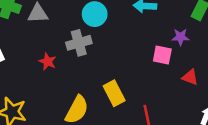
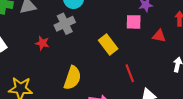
yellow rectangle: (114, 93) -> (108, 45), moved

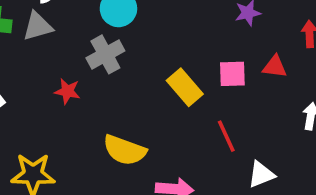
pink square: (134, 22) -> (232, 74), moved
yellow semicircle: (72, 78) -> (125, 150), turned 95

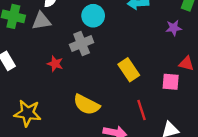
pink square: (232, 74) -> (171, 82), moved
red line: (226, 136) -> (141, 110), moved

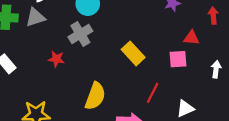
yellow semicircle: (87, 105) -> (95, 96), turned -88
red line: (141, 110) -> (153, 93), turned 54

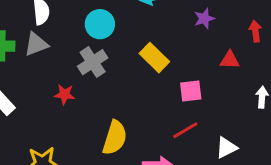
yellow rectangle: (133, 53) -> (154, 58), moved
pink square: (178, 59) -> (191, 91), moved
red line: (153, 93) -> (185, 130), turned 35

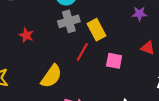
gray cross: (93, 62) -> (69, 21), moved
red line: (185, 130) -> (82, 52), moved, turned -48

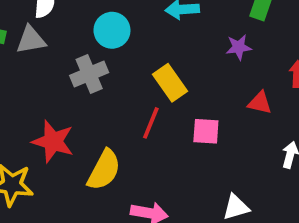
gray cross: (69, 21) -> (89, 74), moved
red star: (26, 35) -> (53, 141), moved, size x1.6

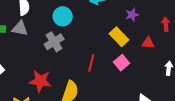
gray triangle: (31, 40) -> (20, 28), turned 30
yellow rectangle: (170, 83) -> (119, 37), moved
pink square: (206, 131) -> (122, 63), turned -35

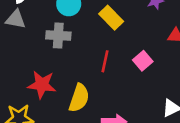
yellow rectangle: (119, 37) -> (111, 18), moved
gray cross: (54, 42) -> (58, 36), turned 36

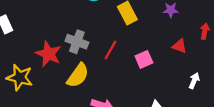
gray cross: (58, 36) -> (77, 42), moved

